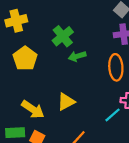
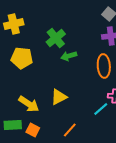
yellow pentagon: (25, 58) -> (22, 58), turned -30

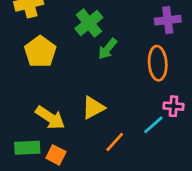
green arrow: (69, 56) -> (108, 49), turned -35
yellow pentagon: (22, 58) -> (40, 52), turned 30
orange line: (70, 130) -> (115, 142), moved

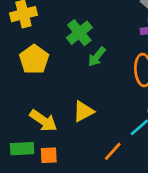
orange line: (115, 142) -> (113, 151), moved
orange square: (56, 155) -> (49, 155), turned -30

